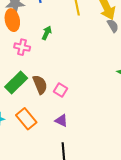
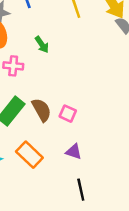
green arrow: (47, 33) -> (42, 44), turned 128

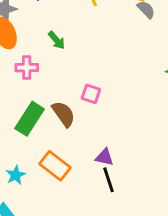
pink square: (68, 114) -> (91, 94), moved
black line: (81, 190) -> (109, 180), moved

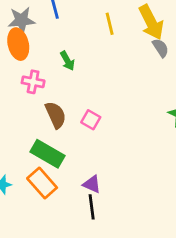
brown semicircle: (64, 114) -> (56, 115), moved
green rectangle: (30, 119) -> (47, 154), moved, turned 76

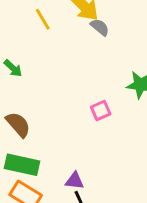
pink square: (91, 120) -> (101, 111), moved, turned -36

